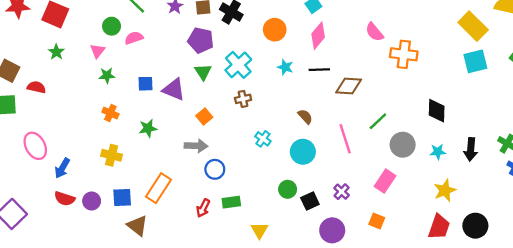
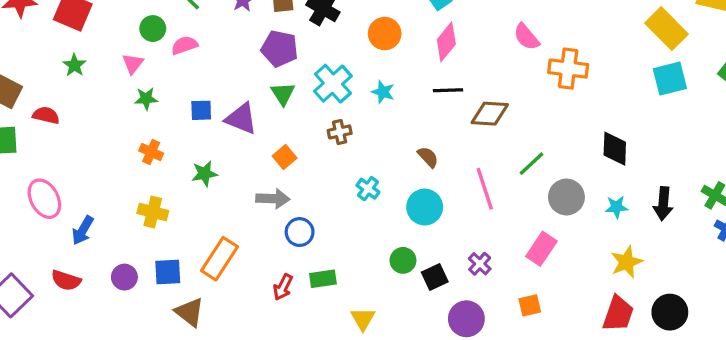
cyan star: (285, 67) -> (383, 92), moved
red semicircle: (65, 199) -> (66, 280), moved
orange square: (377, 221) -> (530, 305), turned -35

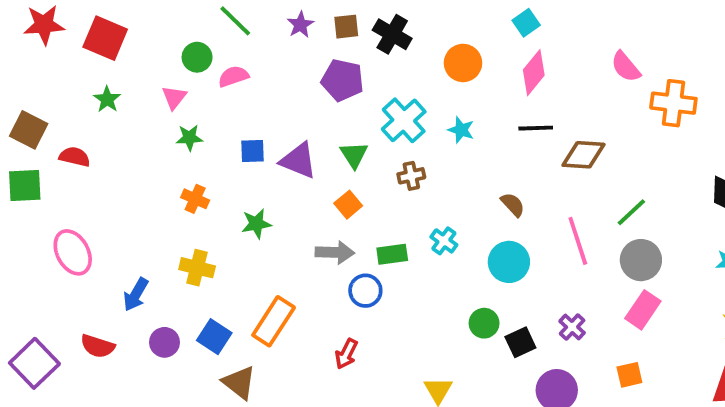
green triangle: (283, 94) -> (354, 155), moved
gray circle: (566, 197) -> (641, 260), moved
blue arrow: (83, 230) -> (136, 294), moved
blue square: (168, 272) -> (214, 337), turned 36
green rectangle: (323, 279) -> (392, 254), moved

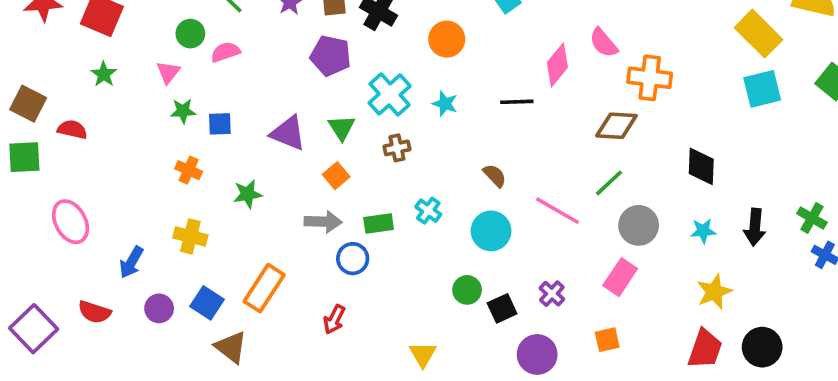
pink diamond: (534, 73) -> (557, 65), moved
blue square: (253, 151) -> (220, 124), moved
brown diamond: (584, 155) -> (616, 126), moved
pink line: (578, 241) -> (557, 211), turned -42
gray circle: (641, 260) -> (639, 225), moved

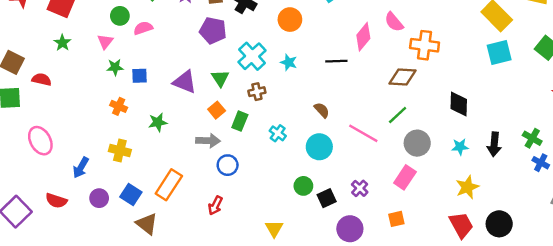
green rectangle: (379, 224) -> (240, 121), moved, turned -60
red trapezoid: (705, 349) -> (461, 225), turned -48

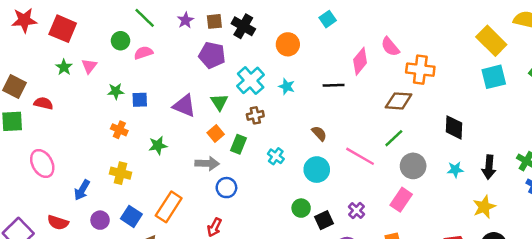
pink triangle: (105, 42) -> (89, 66), moved
yellow star: (467, 187) -> (484, 207), moved

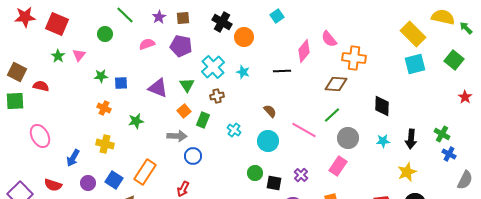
black cross: (243, 26) -> (222, 22), moved
pink semicircle: (143, 53) -> (147, 44), moved
black square: (324, 220) -> (274, 183), turned 35

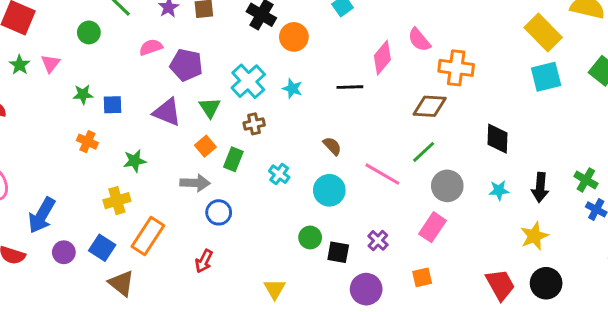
purple pentagon: (181, 46) -> (186, 65), moved
yellow cross: (105, 144) -> (117, 201), moved, turned -30
blue arrow: (73, 158) -> (42, 215), size x1.4

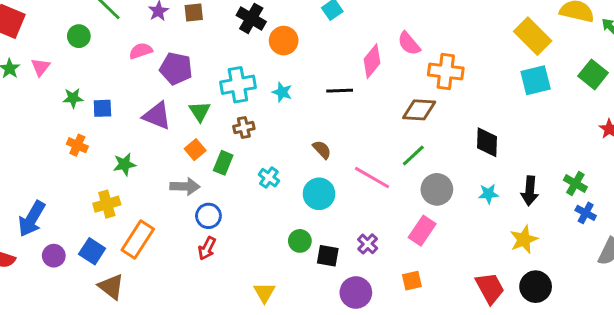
cyan cross: (248, 81) -> (238, 85), turned 32
red arrow: (204, 261) -> (207, 248), moved

